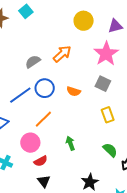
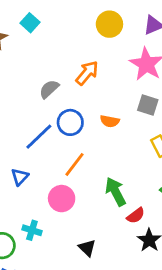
green arrow: (70, 143) -> (116, 192), size x1.5
red semicircle: (41, 161) -> (136, 216), moved

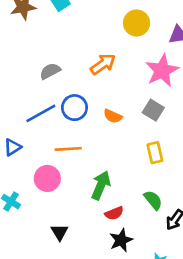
gray semicircle: (49, 89) -> (50, 71), moved
orange line: (74, 164) -> (68, 149), turned 35
green arrow: (116, 192) -> (101, 185), turned 36

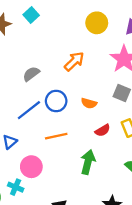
pink circle: (47, 178) -> (31, 167), moved
red semicircle: (114, 213) -> (103, 130), moved

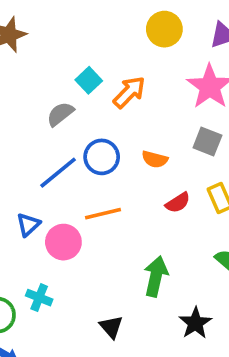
cyan square: (31, 15) -> (89, 80), moved
green arrow: (88, 162) -> (156, 276), moved
pink circle: (31, 167) -> (63, 242), moved

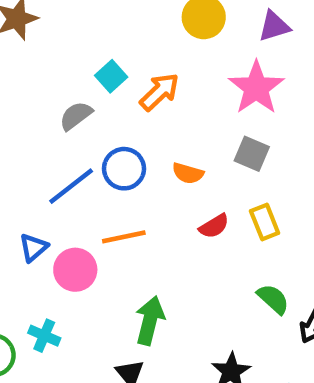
green arrow: (156, 276) -> (150, 321), moved

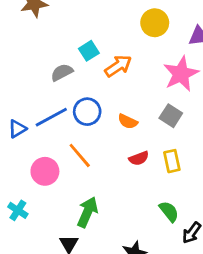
orange line: (124, 237) -> (80, 155), turned 52
blue triangle: (34, 248) -> (17, 129), moved

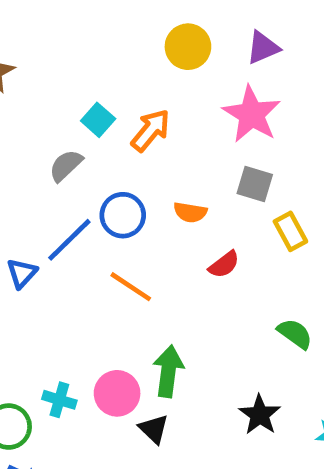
yellow rectangle: (172, 161) -> (290, 231), moved
pink circle: (45, 171) -> (117, 393), moved

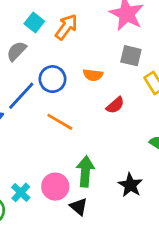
cyan cross: (59, 400) -> (21, 192), turned 30
black star: (260, 415) -> (130, 185), moved

